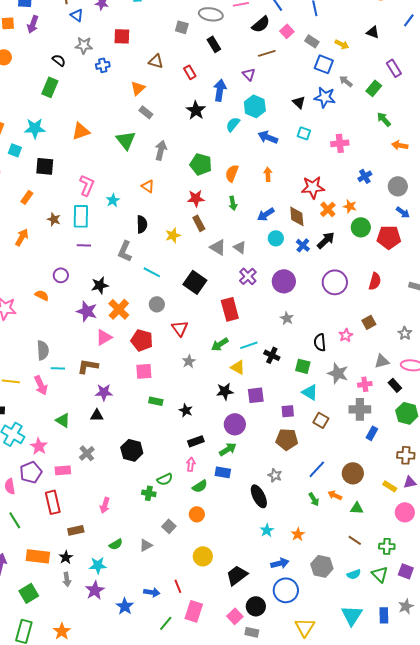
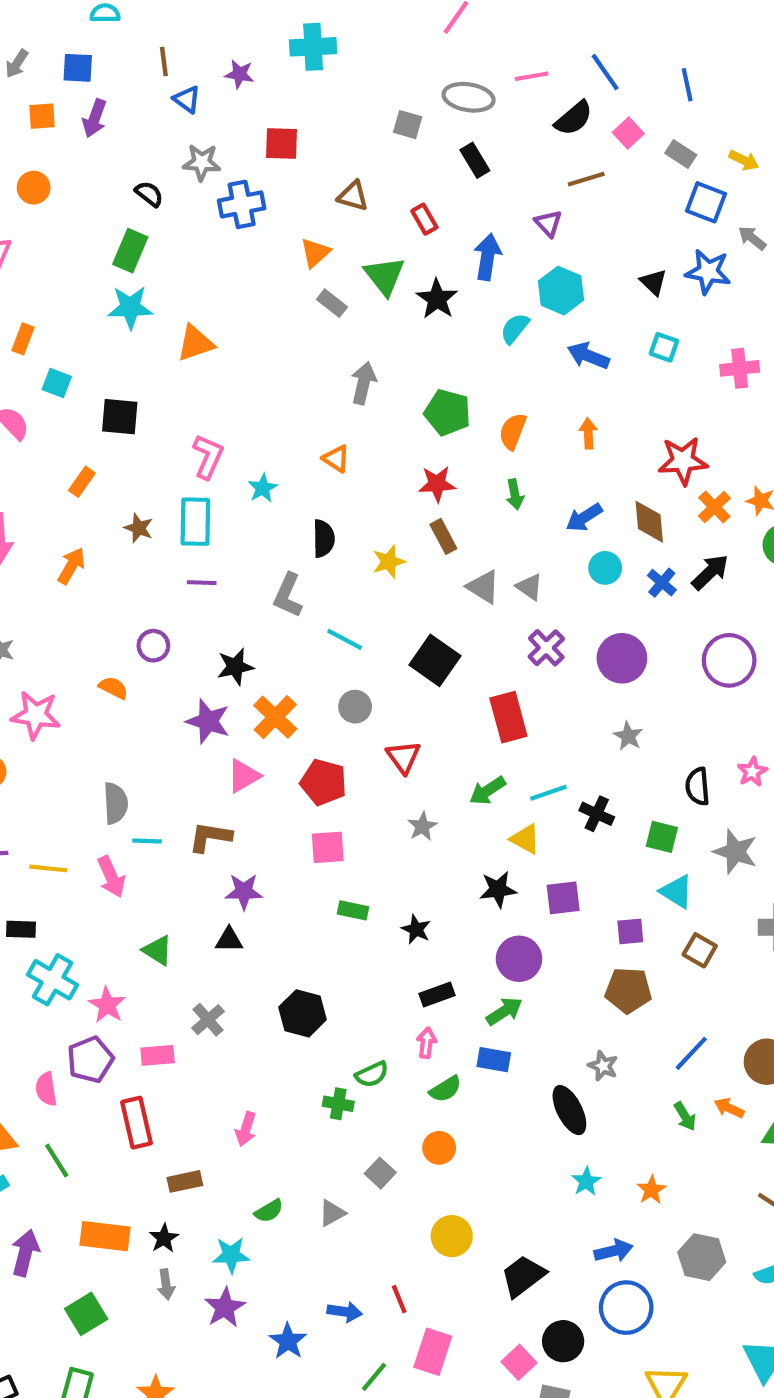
blue cross: (103, 65) -> (242, 204), size x1.5
cyan star: (35, 128) -> (130, 307), moved
green triangle: (126, 140) -> (384, 276), moved

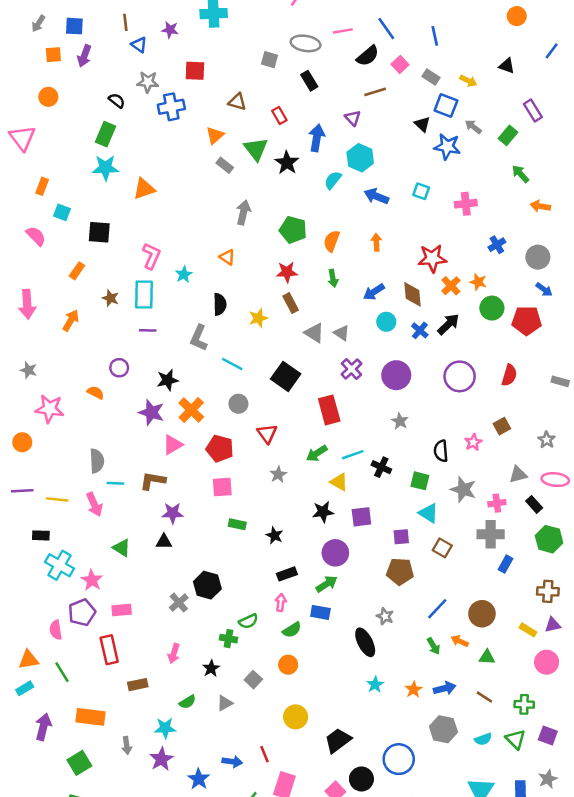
black triangle: (653, 282) -> (422, 124), moved
gray cross: (208, 1020) -> (179, 603), moved
black star: (164, 1238) -> (211, 668), moved
blue arrow: (614, 1251) -> (445, 688), moved

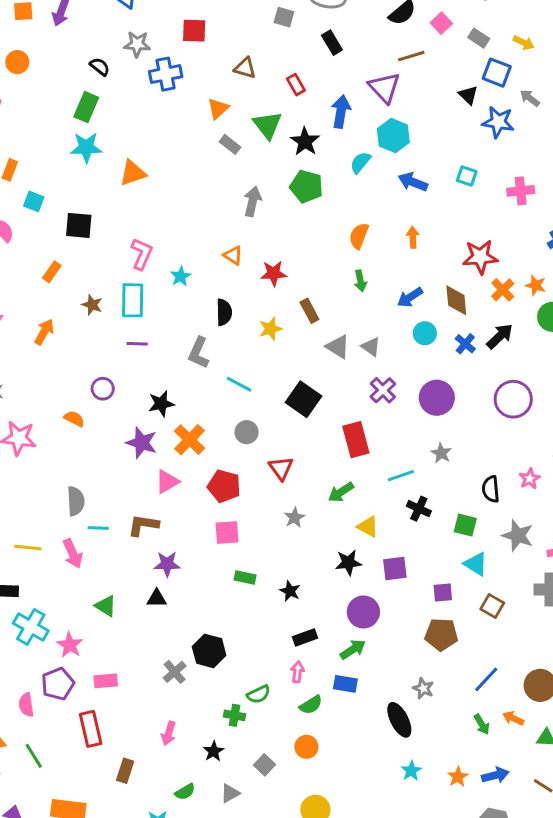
purple triangle: (353, 118) -> (384, 88), size x1.6
green pentagon: (293, 230) -> (306, 186), moved
red star: (287, 272) -> (273, 273), moved
cyan line: (353, 455) -> (401, 476), moved
brown rectangle: (138, 685) -> (125, 771), turned -60

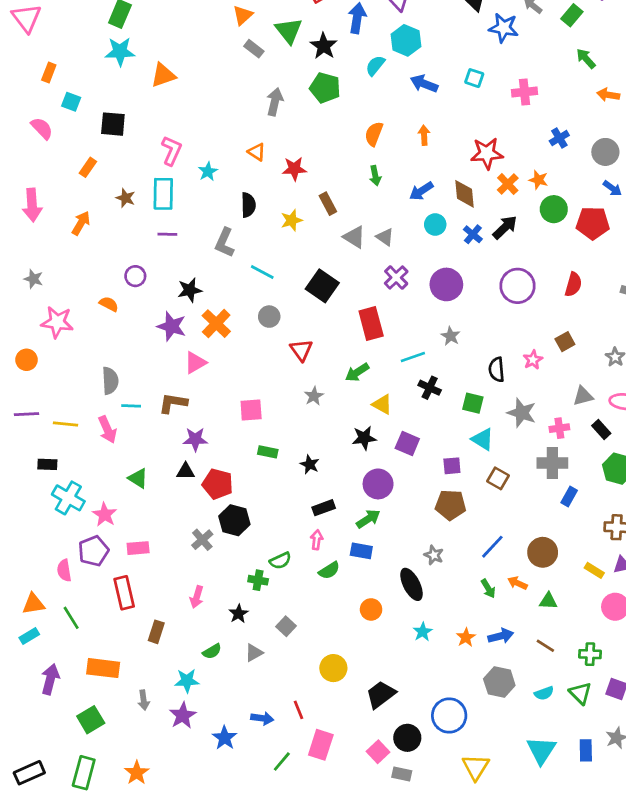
red pentagon: (224, 486) -> (218, 484), moved
purple square: (395, 569) -> (407, 443), turned 30
orange circle: (306, 747) -> (371, 609), moved

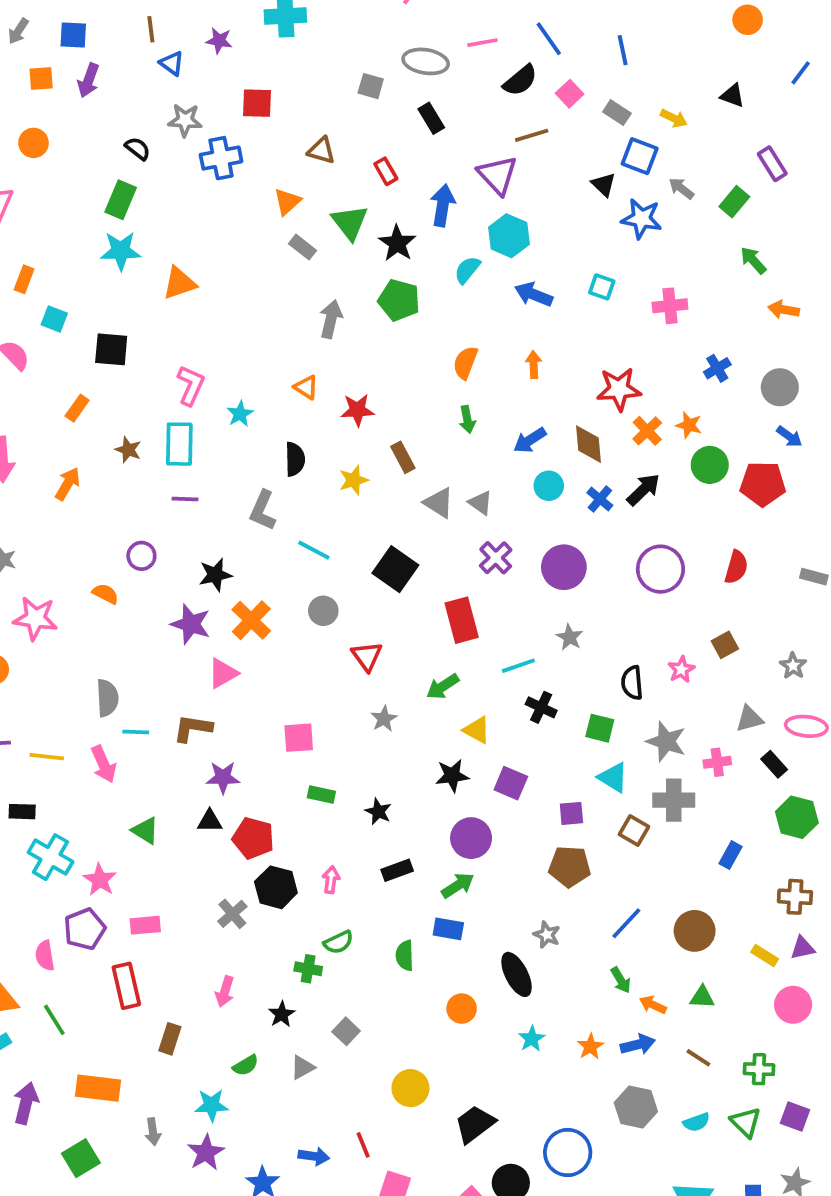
gray cross: (552, 463) -> (674, 800), moved
pink arrow: (317, 540) -> (331, 880), moved
green semicircle: (329, 570) -> (405, 956), turned 120
orange arrow: (518, 583) -> (653, 1005), moved

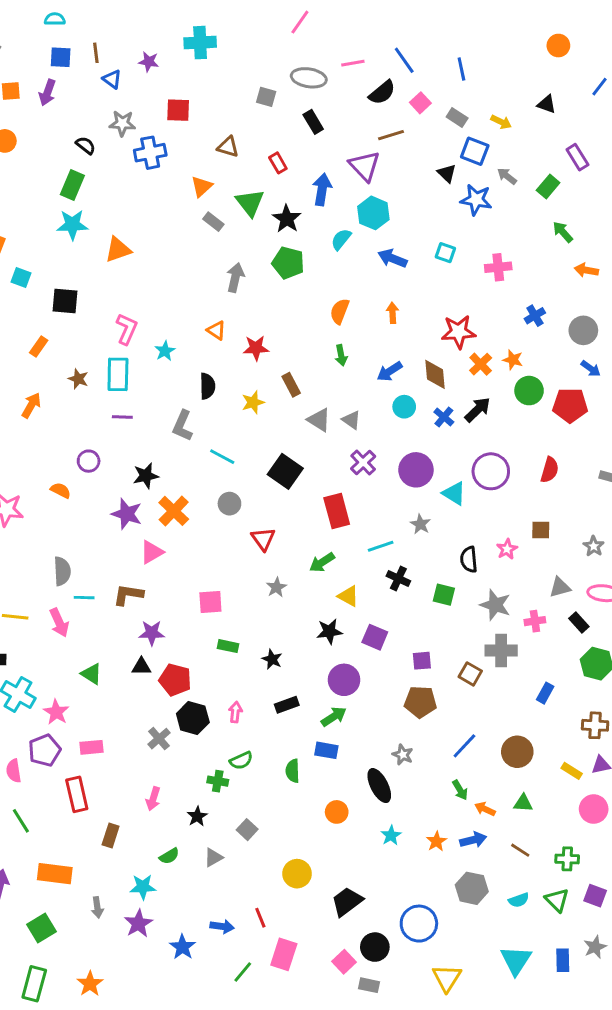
blue square: (73, 35) -> (61, 57), moved
brown square: (725, 645) -> (541, 530), turned 30
cyan triangle: (613, 777) -> (454, 493), moved

